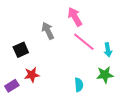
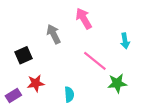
pink line: (84, 42) -> (95, 61), moved
cyan arrow: (108, 50) -> (125, 41), moved
cyan semicircle: (79, 85) -> (69, 94), moved

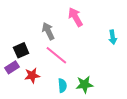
pink line: (95, 61) -> (56, 55), moved
green star: (117, 83) -> (84, 85), moved
purple rectangle: (13, 96) -> (12, 67), moved

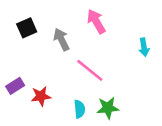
black square: (21, 50) -> (27, 28), moved
pink line: (56, 55) -> (90, 70), moved

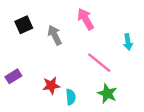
pink line: (90, 70) -> (99, 63), moved
red star: (41, 96) -> (51, 86), moved
green star: (108, 108) -> (107, 94), moved, turned 30

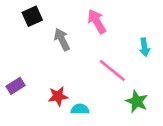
black square: (24, 25) -> (32, 16), moved
green star: (107, 94) -> (137, 101), moved
cyan semicircle: (71, 97) -> (80, 109), turned -84

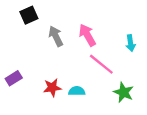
pink arrow: (97, 21) -> (87, 35), moved
cyan semicircle: (80, 109) -> (77, 91), moved

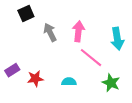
pink arrow: (87, 35) -> (78, 31), turned 36
cyan arrow: (131, 43) -> (117, 39), size x1.5
red star: (52, 88) -> (35, 79), moved

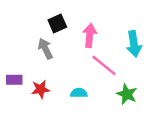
black square: (26, 13) -> (57, 23), moved
gray arrow: (50, 32) -> (45, 49), moved
purple rectangle: (12, 70) -> (14, 80), turned 32

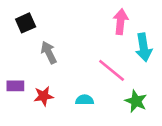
black square: (57, 23) -> (26, 23), moved
pink arrow: (90, 35) -> (121, 22), moved

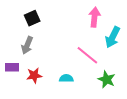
black square: (26, 23) -> (32, 18), moved
cyan arrow: (144, 47) -> (113, 37), turned 35
gray arrow: (49, 52) -> (27, 45), moved, turned -132

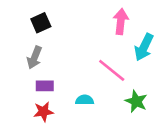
purple rectangle: (12, 67) -> (45, 86), moved
red star: (34, 75) -> (43, 112), moved

